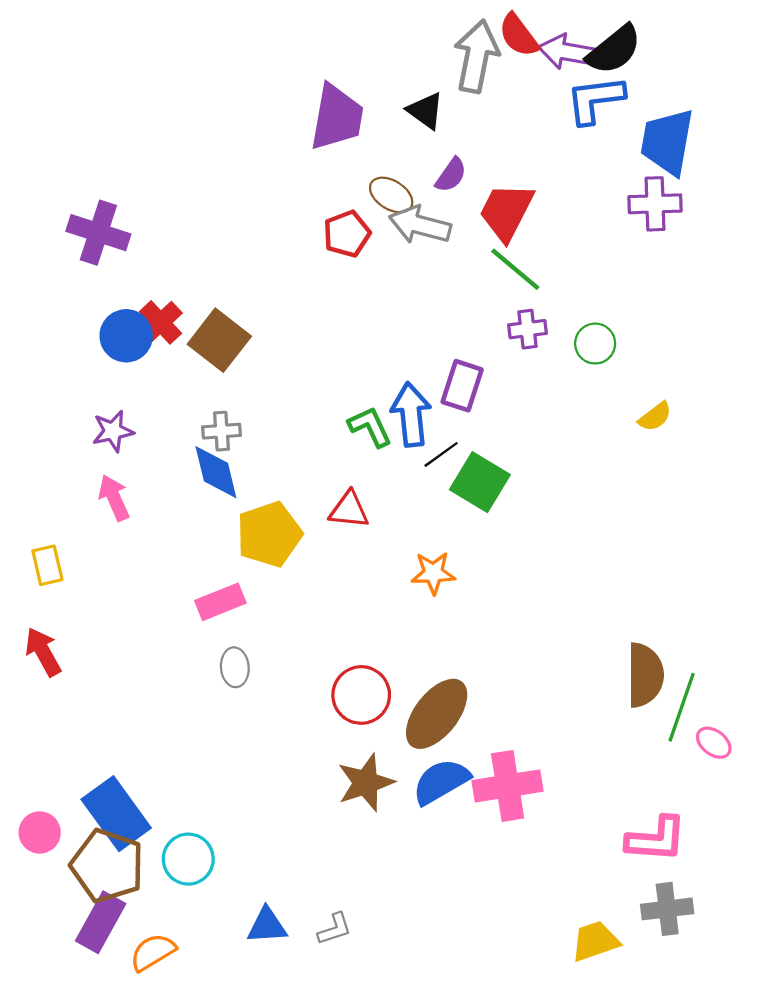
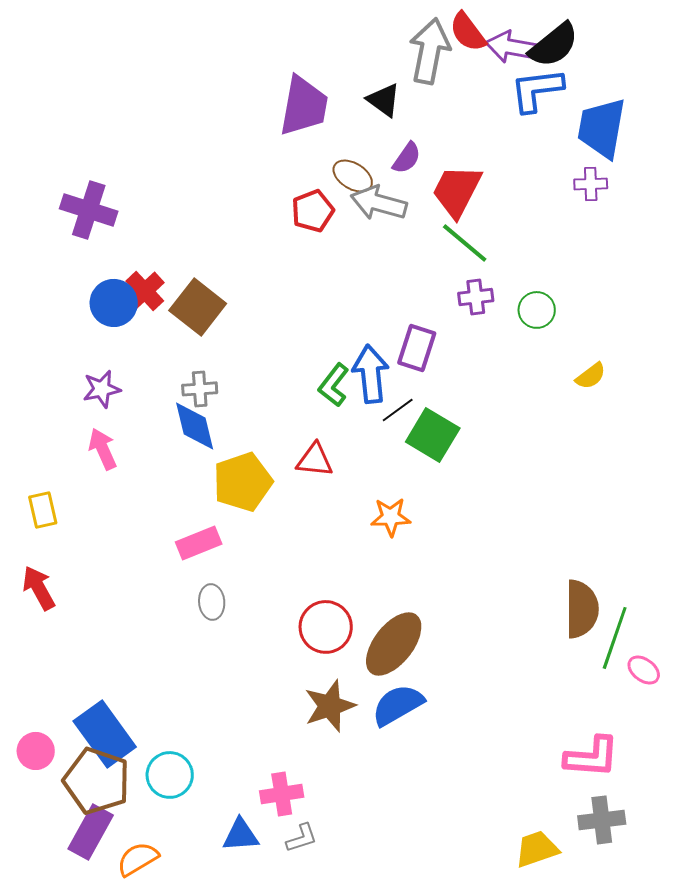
purple cross: (655, 204) -> (591, 184), size x0.7
green L-shape: (370, 427) -> (334, 385), turned -117
pink cross: (508, 786) -> (282, 794), moved, size x0.7

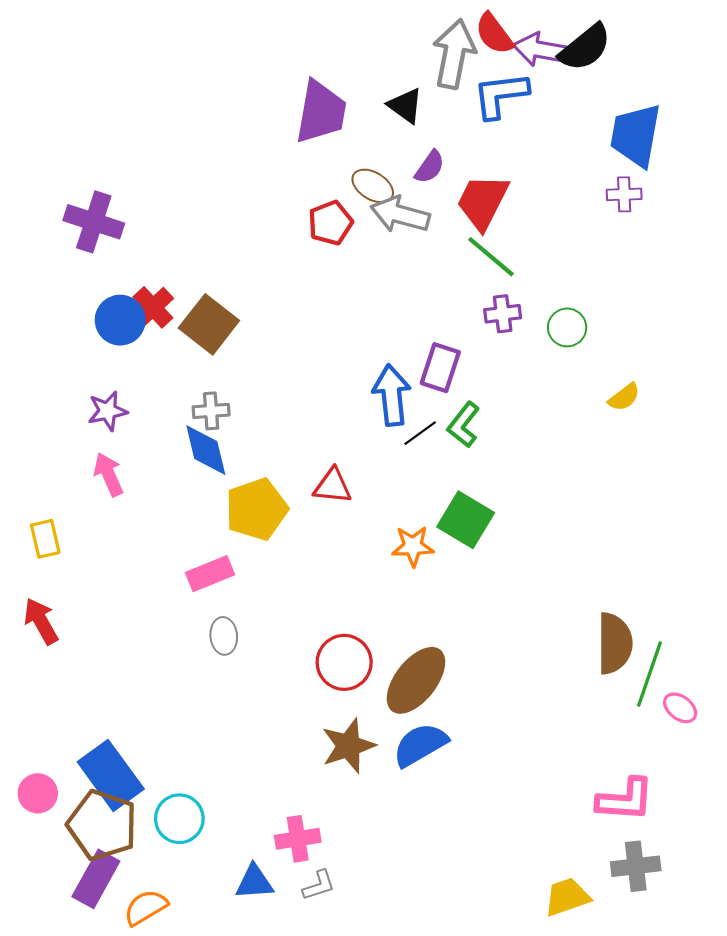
blue L-shape: (537, 90) -> (501, 95), moved
green L-shape: (334, 385) -> (464, 425), moved
green square: (433, 435) -> (466, 520), moved

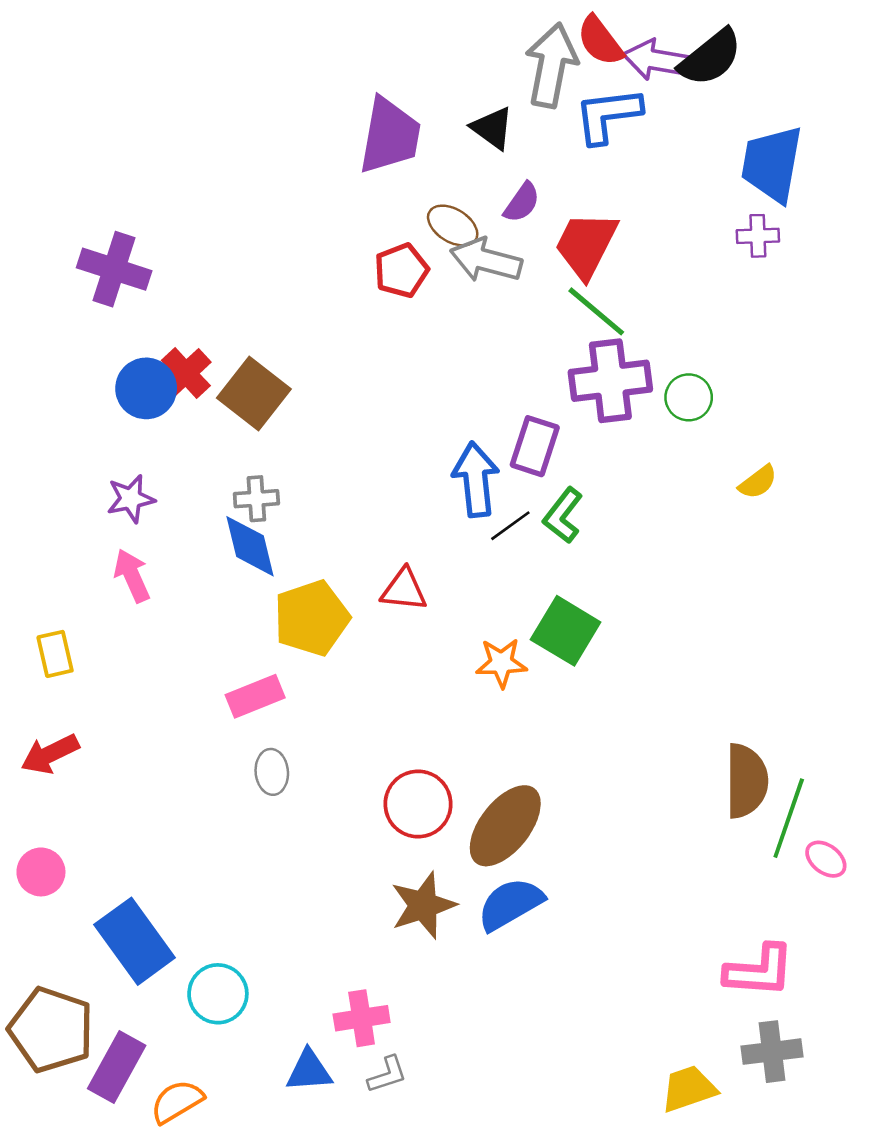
purple cross: (503, 314) -> (610, 381), size x1.8
red arrow: (41, 621) -> (50, 754), turned -87
pink circle: (38, 793) -> (41, 872), moved
brown pentagon: (102, 825) -> (51, 1030), moved

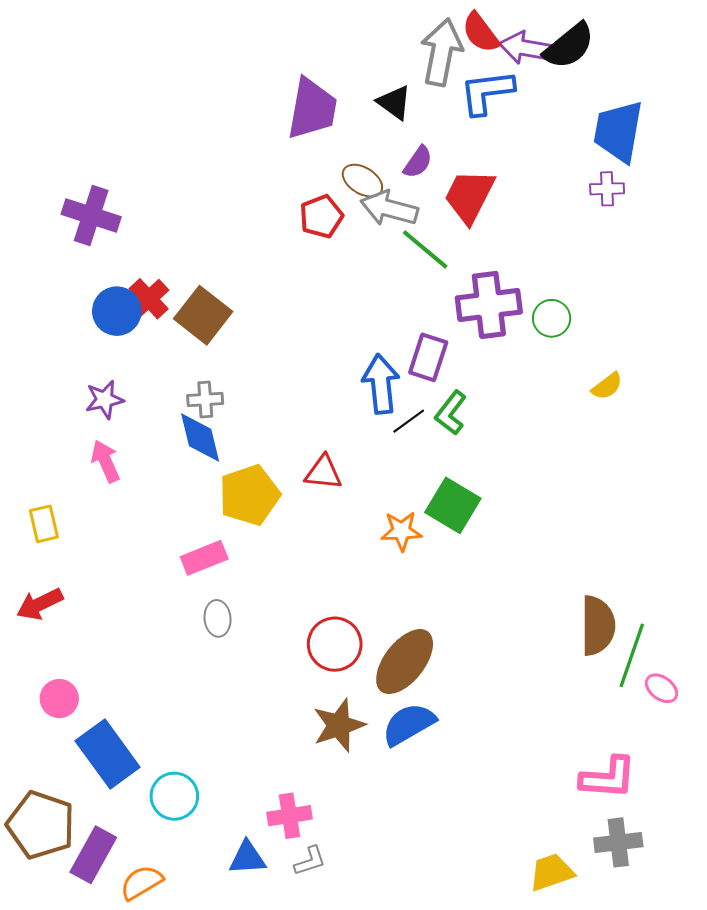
green line: (596, 311) -> (425, 249), moved
pink circle: (41, 872) -> (59, 699), moved

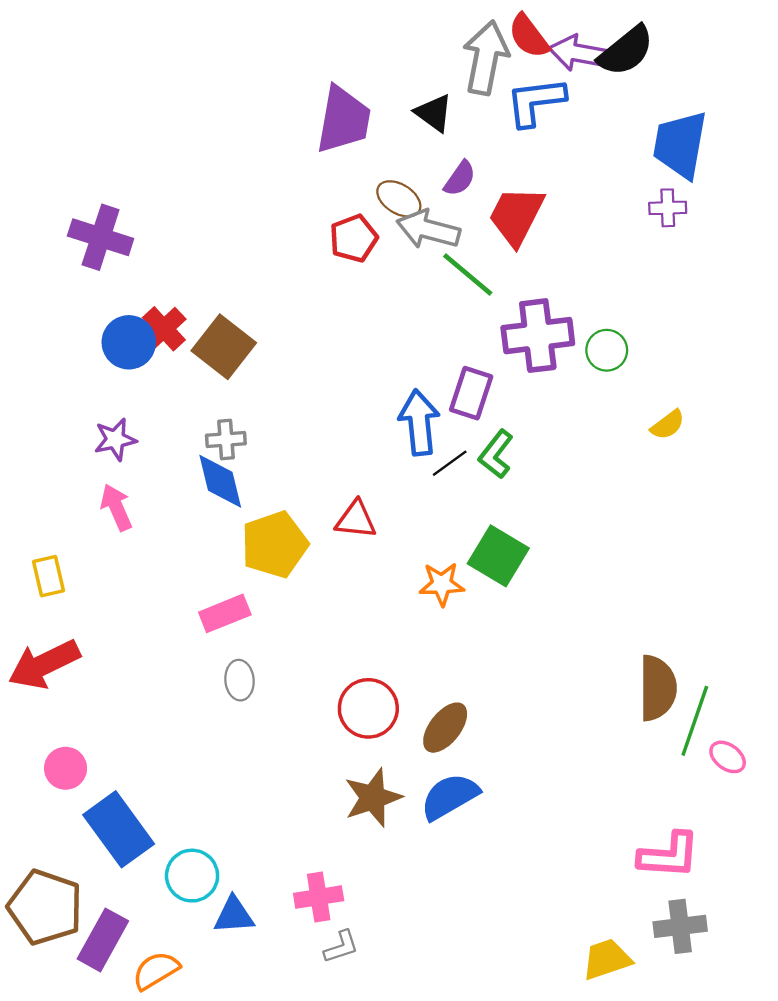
red arrow: (40, 604) -> (44, 664), size x1.4
brown ellipse: (405, 662) -> (445, 728), size x0.7
blue triangle: (247, 858) -> (234, 915), moved

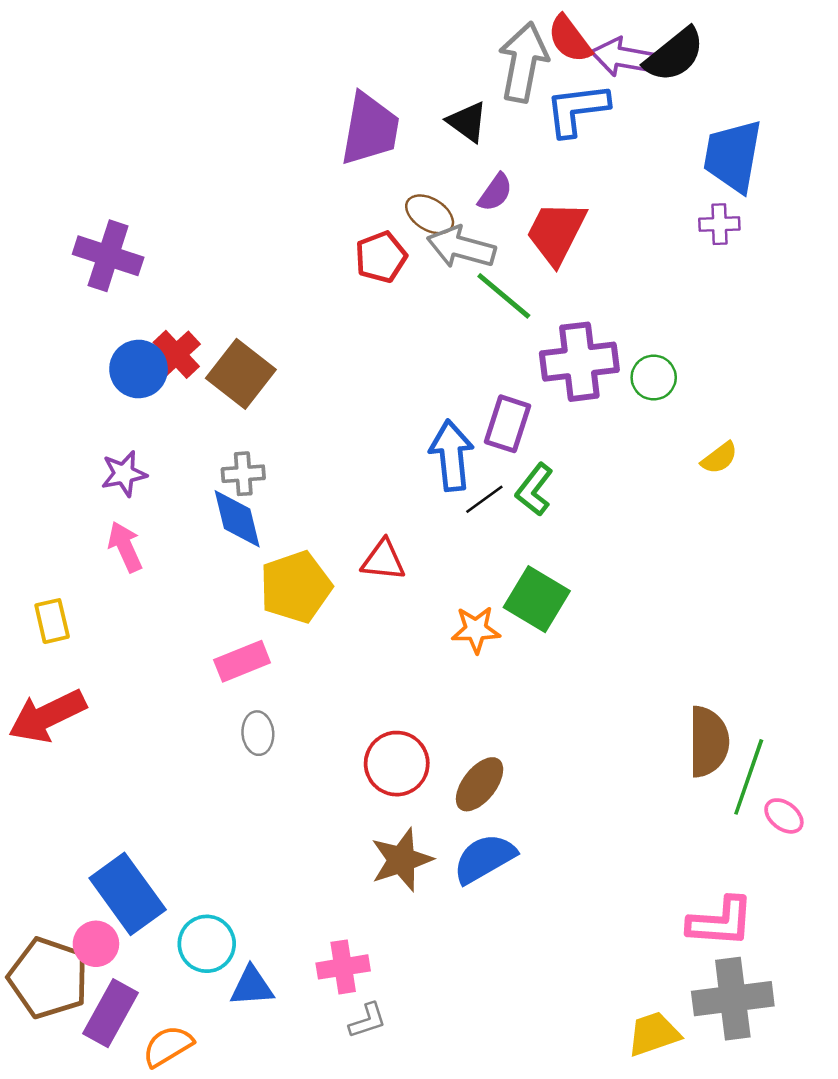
pink circle: (66, 768) -> (96, 944), moved
gray cross: (680, 926) -> (733, 999), size x1.4

